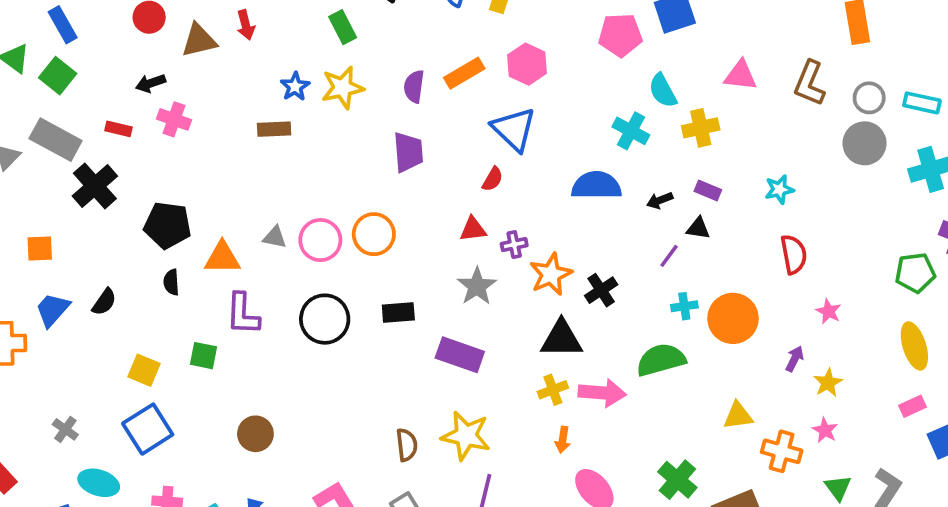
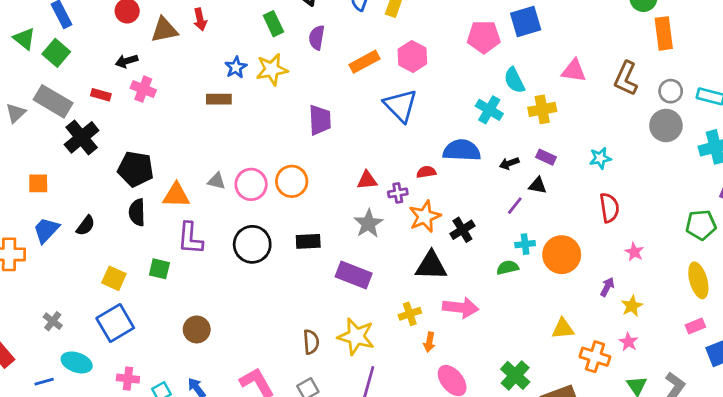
purple semicircle: (414, 86) -> (317, 38), moved
red semicircle: (493, 179) -> (426, 172), moved, turned -132
black semicircle: (171, 282) -> (137, 212), size x1.4
green semicircle: (661, 360) -> (508, 268), moved, size x0.6
yellow cross: (553, 390) -> (410, 314), moved

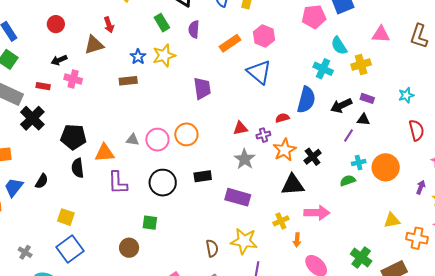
brown triangle: (164, 30) -> (94, 45), moved
blue semicircle: (462, 150) -> (306, 100), turned 108
black arrow: (509, 163) -> (341, 106), size x1.5
green square: (159, 269) -> (150, 223), moved

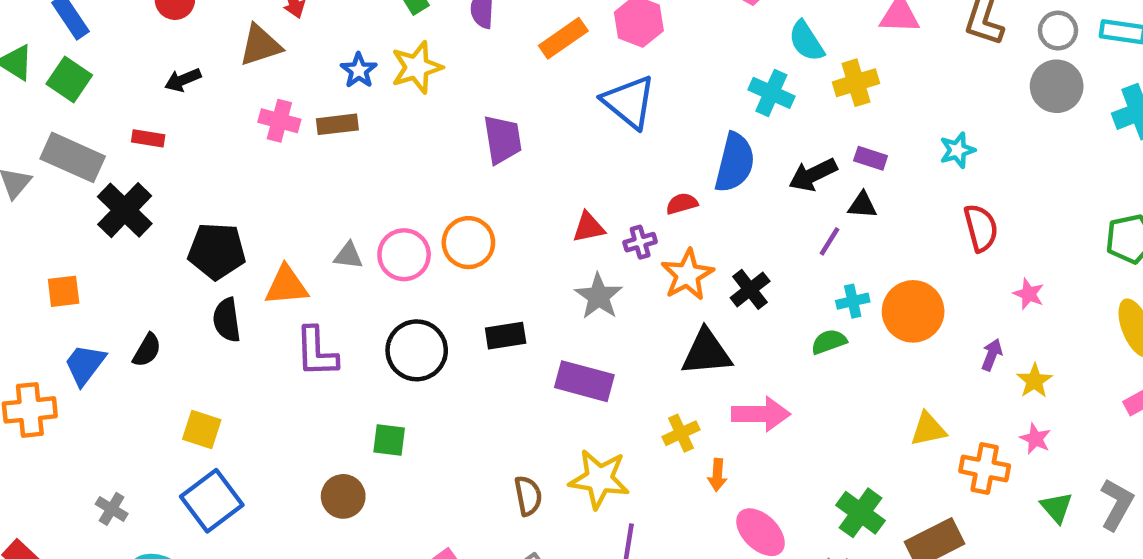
pink cross: (73, 79) -> (279, 121), moved

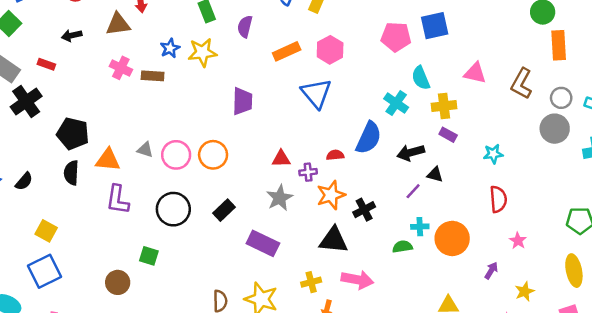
purple rectangle: (871, 158) -> (448, 135), moved
black rectangle: (506, 336) -> (224, 210), turned -45
yellow star: (1035, 381) -> (525, 291), moved

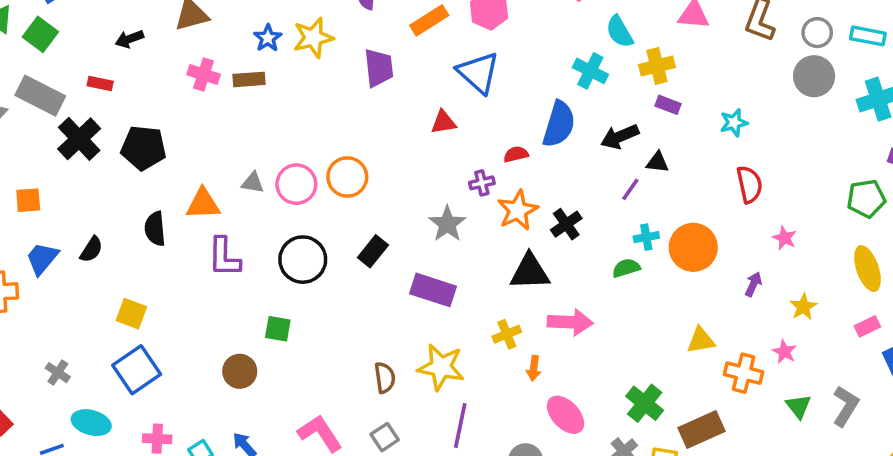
purple trapezoid: (242, 101) -> (379, 68), moved
black pentagon: (73, 134) -> (144, 148), moved
red triangle: (281, 159) -> (444, 122), moved

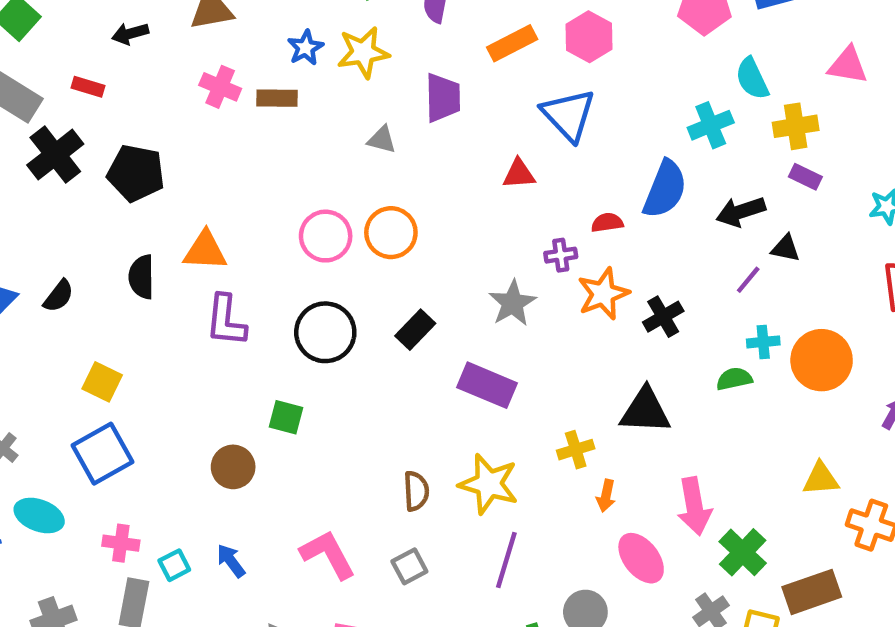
cyan cross: (590, 71) -> (711, 125), turned 36
gray triangle: (253, 183) -> (382, 140), moved
black triangle: (530, 272) -> (645, 411), moved
pink arrow: (570, 322) -> (694, 506), moved, turned 72

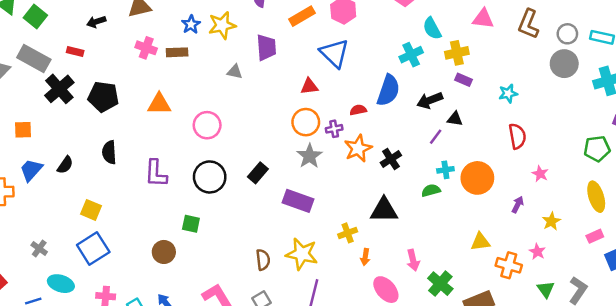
orange circle: (391, 233) -> (306, 122), moved
orange triangle: (205, 251) -> (159, 104), moved
pink arrow: (694, 506) -> (413, 260), size x0.7

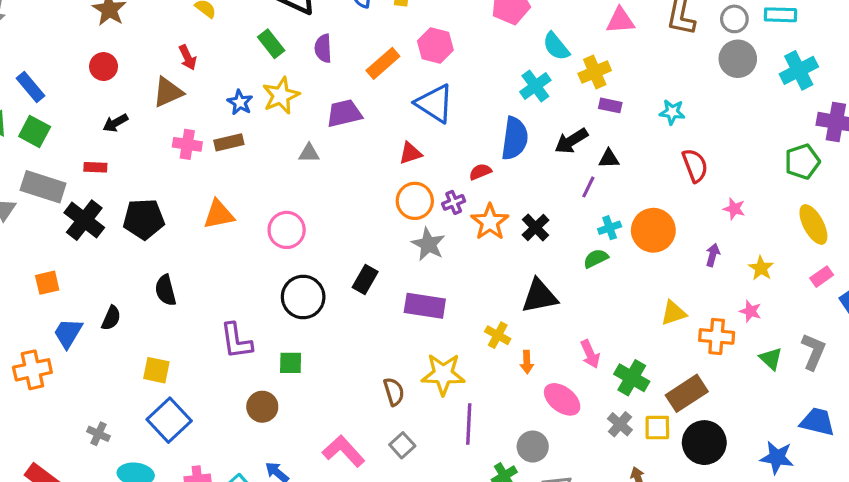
purple trapezoid: (266, 47) -> (344, 113), turned -88
cyan star: (508, 94) -> (672, 112), turned 30
purple L-shape: (156, 173) -> (236, 341), moved
yellow cross: (348, 233) -> (498, 335), turned -30

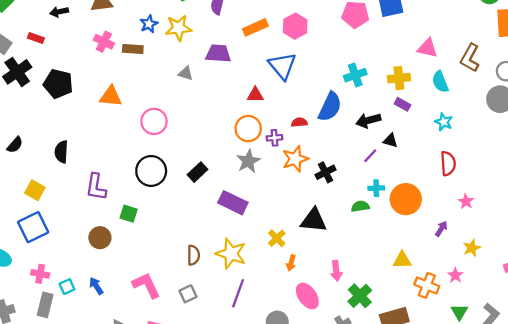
cyan semicircle: (556, 46) -> (440, 82), moved
black semicircle: (166, 290) -> (61, 152), moved

